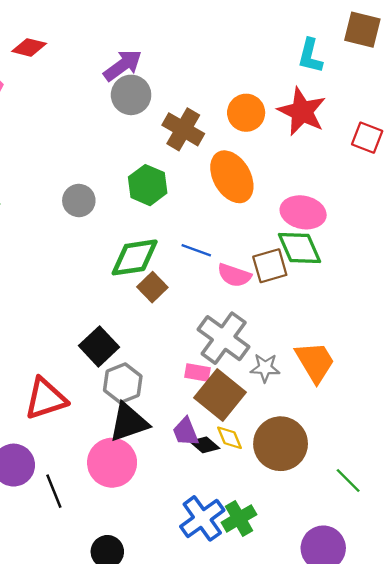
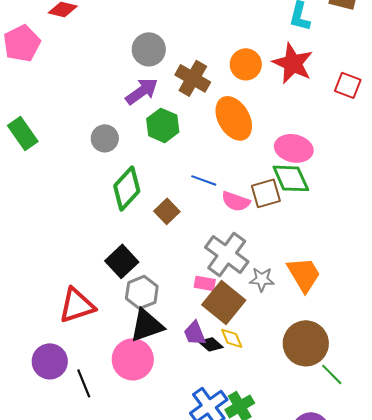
purple arrow: (123, 65) -> (142, 91), moved
green diamond: (135, 257) -> (127, 188), moved, turned -39
brown circle: (281, 444) -> (306, 343), moved

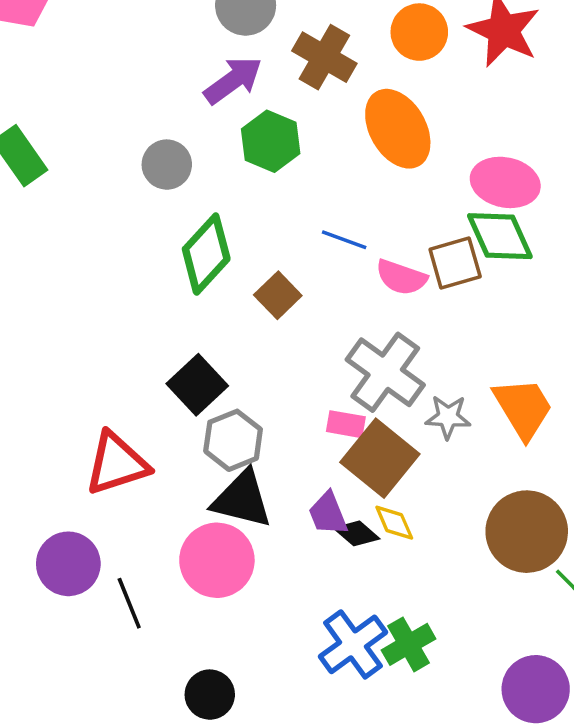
black triangle: (147, 325) -> (242, 499), turned 33

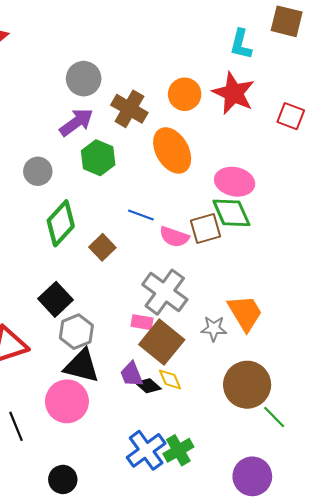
gray star: (448, 417) -> (214, 328), moved

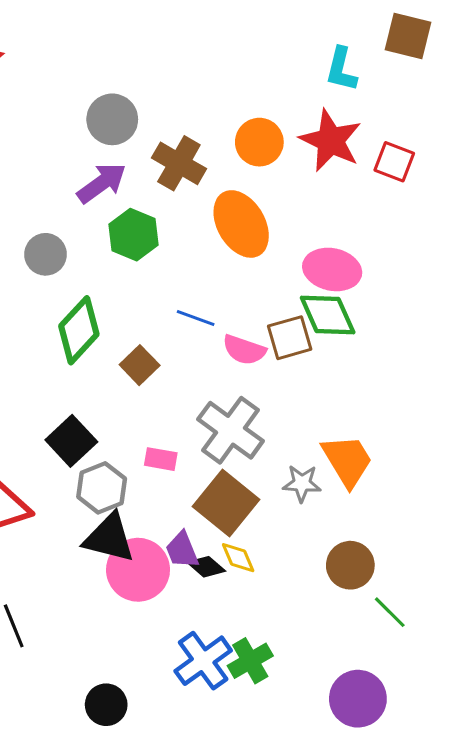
red square: (291, 116) -> (394, 162), moved
pink rectangle: (142, 322) -> (161, 459), moved
brown circle: (247, 385) -> (350, 565), size x0.7
pink circle: (67, 401) -> (138, 570), moved
black circle: (63, 479) -> (106, 705), moved

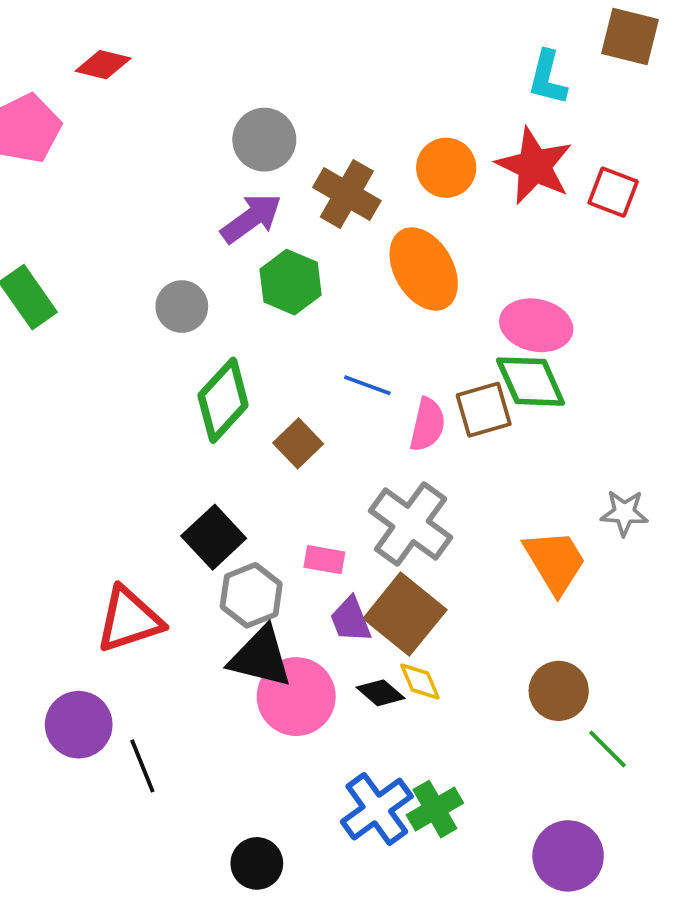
pink semicircle: (244, 350) -> (427, 425), turned -96
gray star: (302, 483) -> (624, 513), moved
purple trapezoid: (182, 550) -> (351, 620), moved

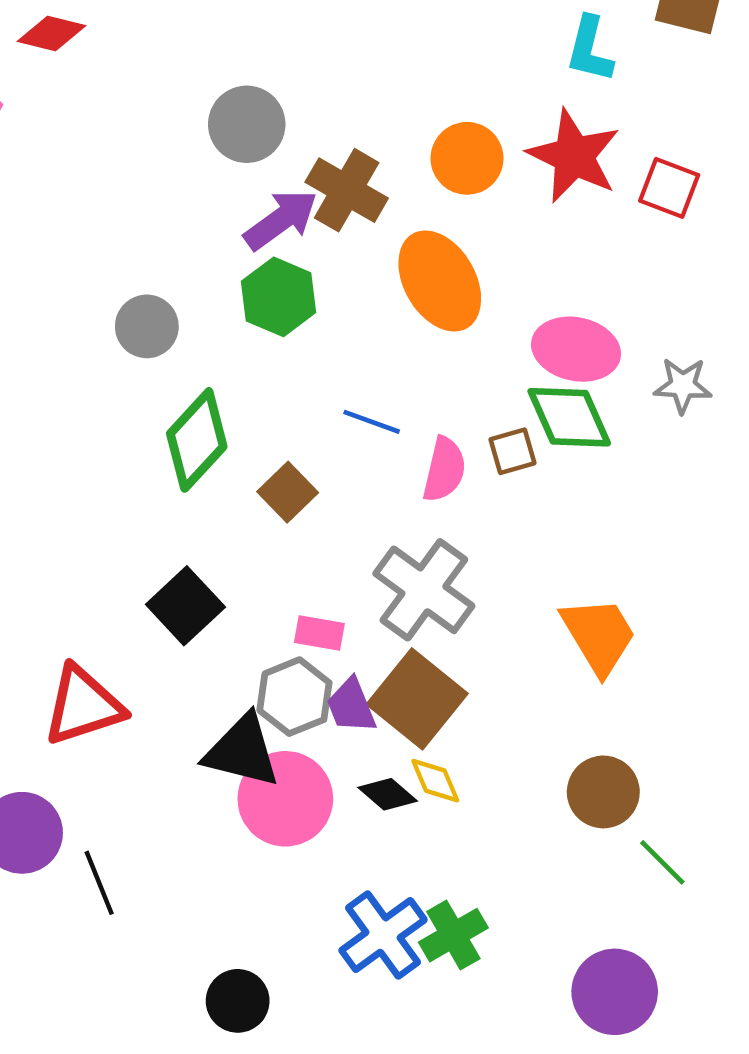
purple arrow: (251, 218) -> (281, 220), moved
brown square: (484, 410) -> (512, 451), size x0.7
gray star: (624, 513) -> (683, 385), moved
gray hexagon: (251, 595) -> (294, 697), moved

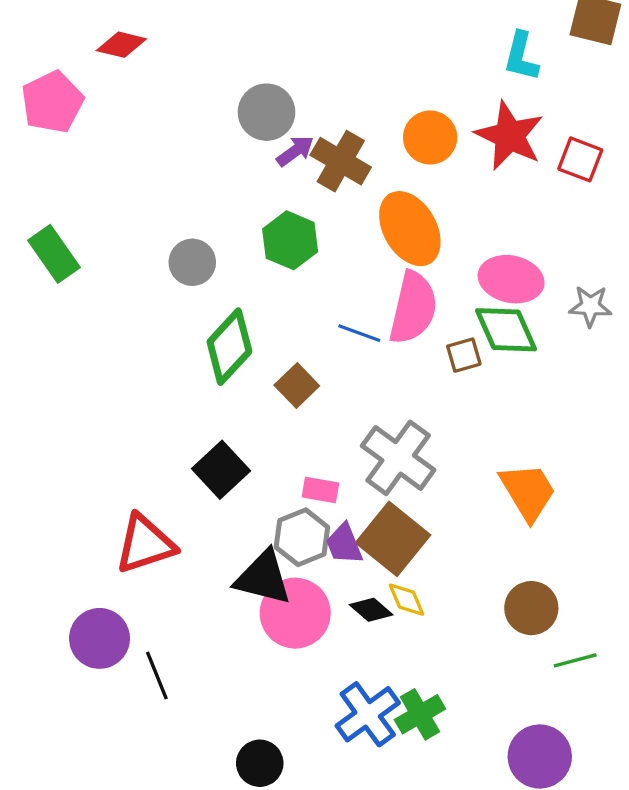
purple arrow: (281, 220) -> (295, 151), moved, size x0.7
pink semicircle: (444, 469) -> (413, 308), moved, size x1.5
green line: (662, 862) -> (575, 660), turned -60

